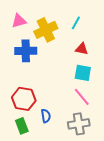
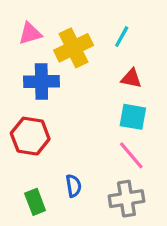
red hexagon: (24, 99) -> (30, 136), moved

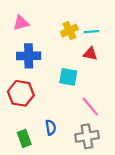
cyan line: (122, 37) -> (91, 32), moved, turned 56
yellow cross: (74, 48) -> (69, 31), moved, size x0.7
cyan square: (133, 117) -> (68, 77), moved

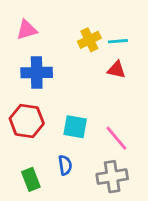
cyan square: (68, 77) -> (75, 127), moved

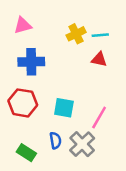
pink line: (116, 138) -> (99, 117), turned 70
gray cross: (112, 177) -> (82, 144), moved, turned -35
green rectangle: (31, 179) -> (26, 153), turned -36

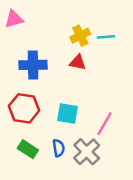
pink triangle: (23, 25) -> (14, 19), moved
red triangle: (99, 59) -> (78, 62), moved
green rectangle: (26, 153) -> (28, 149), moved

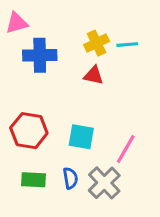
blue cross: (33, 65) -> (40, 55), moved
green rectangle: (28, 149) -> (34, 180), turned -30

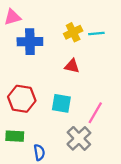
red triangle: (93, 75) -> (72, 66), moved
blue semicircle: (70, 178) -> (39, 152), moved
green rectangle: (34, 180) -> (15, 136), moved

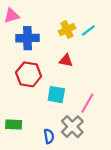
cyan line: (96, 33) -> (88, 31), turned -32
red hexagon: (22, 99) -> (29, 74), moved
blue semicircle: (39, 152) -> (49, 136), moved

